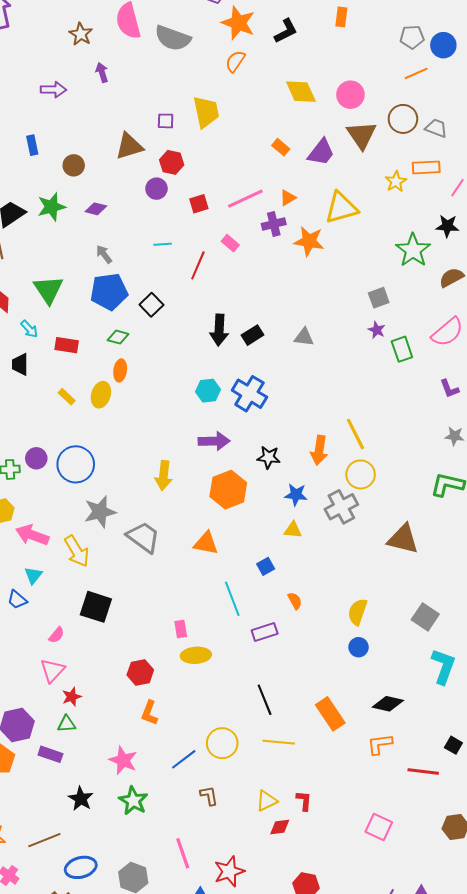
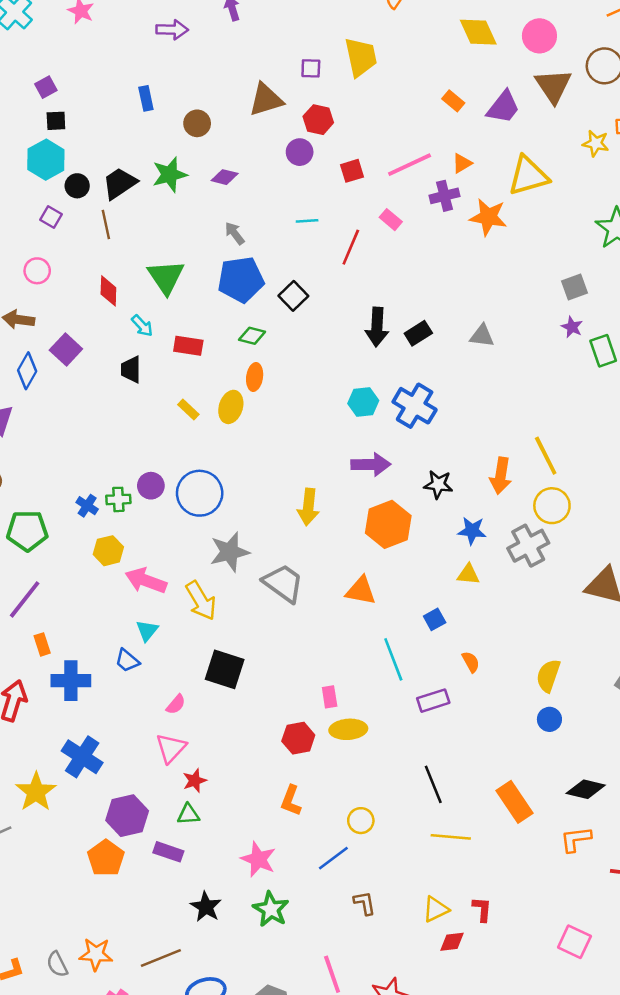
yellow star: (396, 182) -> (596, 143), turned -30
red hexagon: (140, 672) -> (298, 738), moved
yellow circle: (222, 743) -> (361, 821), moved, size x0.7

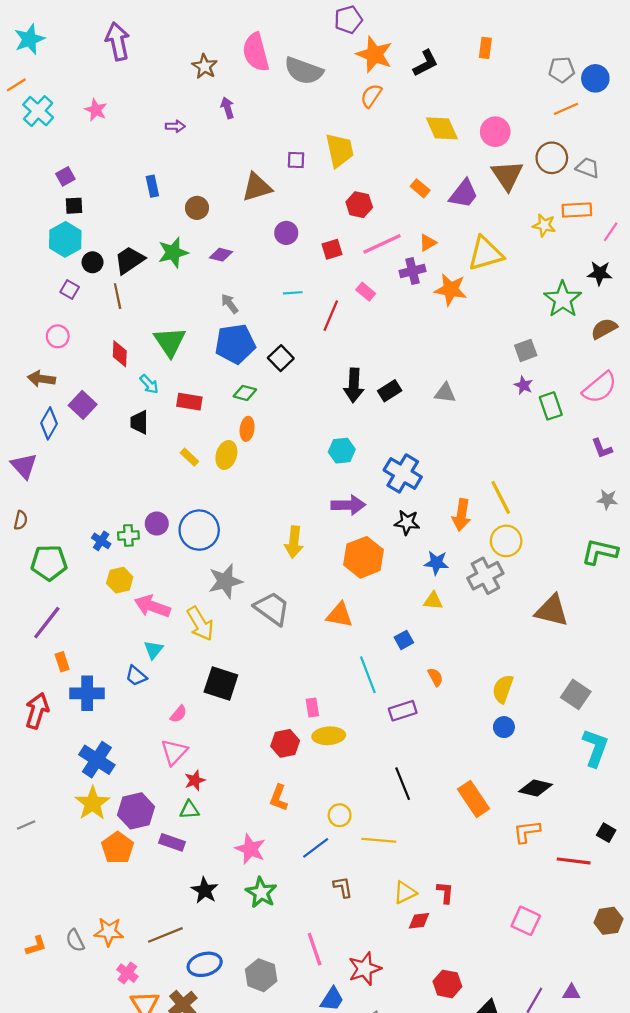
purple arrow: (172, 30) -> (175, 126), size x0.7
red hexagon: (318, 120) -> (359, 205), moved
blue cross: (415, 406) -> (403, 473), moved
yellow star: (36, 792) -> (93, 803), moved
yellow line: (451, 837) -> (379, 840), moved

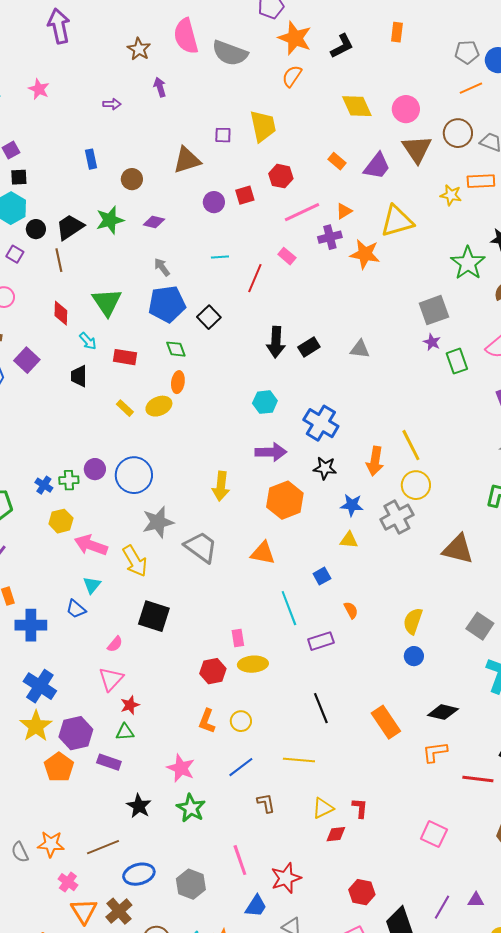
red square: (332, 249) -> (245, 195), moved
gray square: (526, 350) -> (434, 310), size x1.4
green diamond: (245, 393) -> (176, 349), turned 55
yellow ellipse: (226, 455) -> (159, 406), turned 50
yellow circle: (340, 815) -> (241, 721), moved

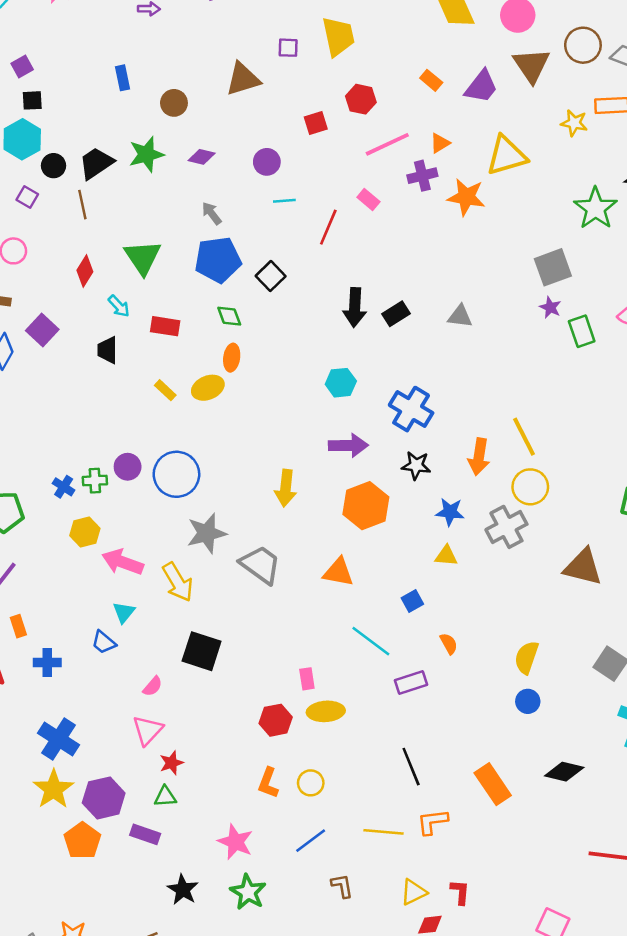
purple circle: (214, 202) -> (267, 162), moved
red diamond: (61, 313) -> (85, 271), turned 30
cyan line: (289, 608) -> (371, 641), turned -32
blue cross: (31, 625) -> (47, 662), size x0.7
orange L-shape: (435, 752) -> (432, 822), moved

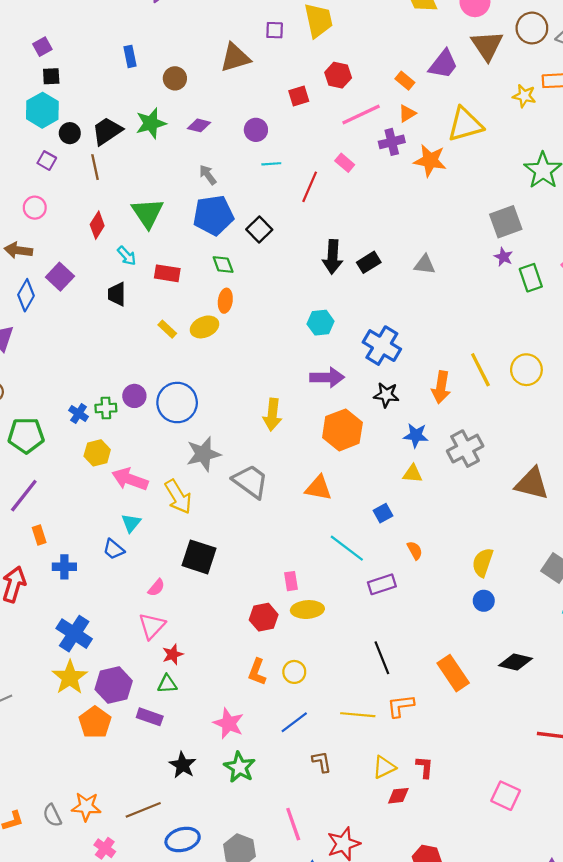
orange rectangle: (431, 80) -> (405, 81), moved
yellow circle: (530, 487) -> (526, 370), moved

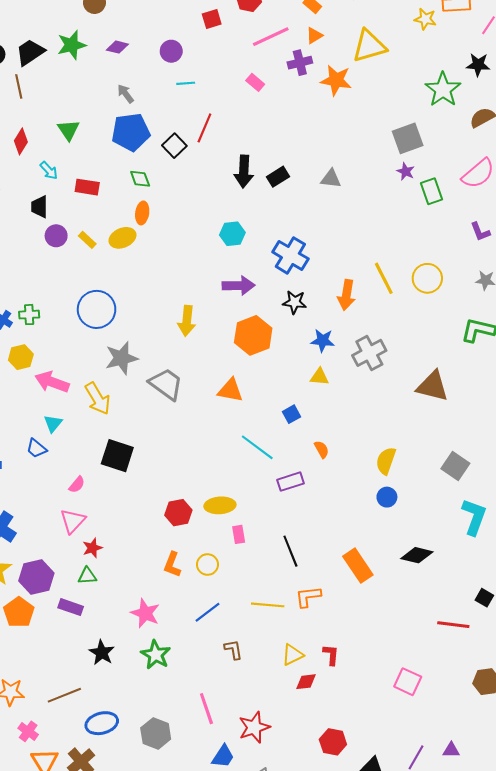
red line: (310, 187) -> (204, 128), moved
green triangle: (148, 213) -> (69, 130), size x0.7
purple circle: (134, 396) -> (56, 236), moved
pink rectangle: (291, 581) -> (239, 534), moved

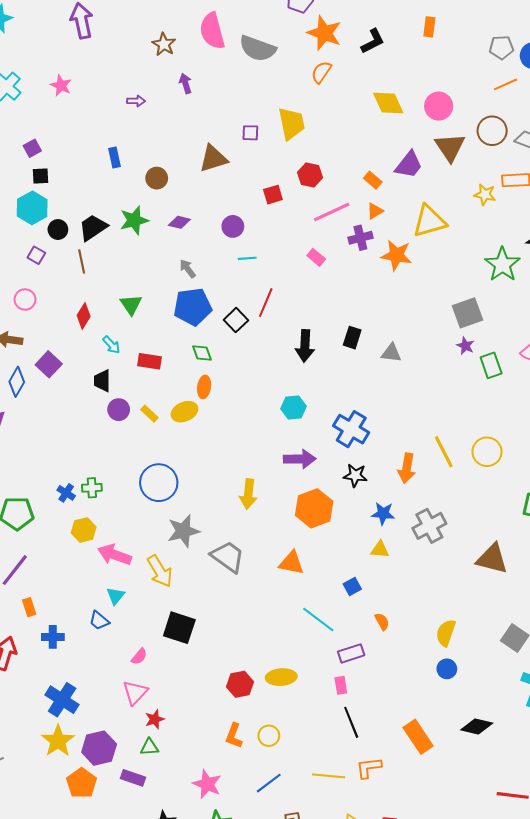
black rectangle: (278, 177) -> (352, 338), moved, turned -40
pink rectangle: (239, 534) -> (341, 685), moved

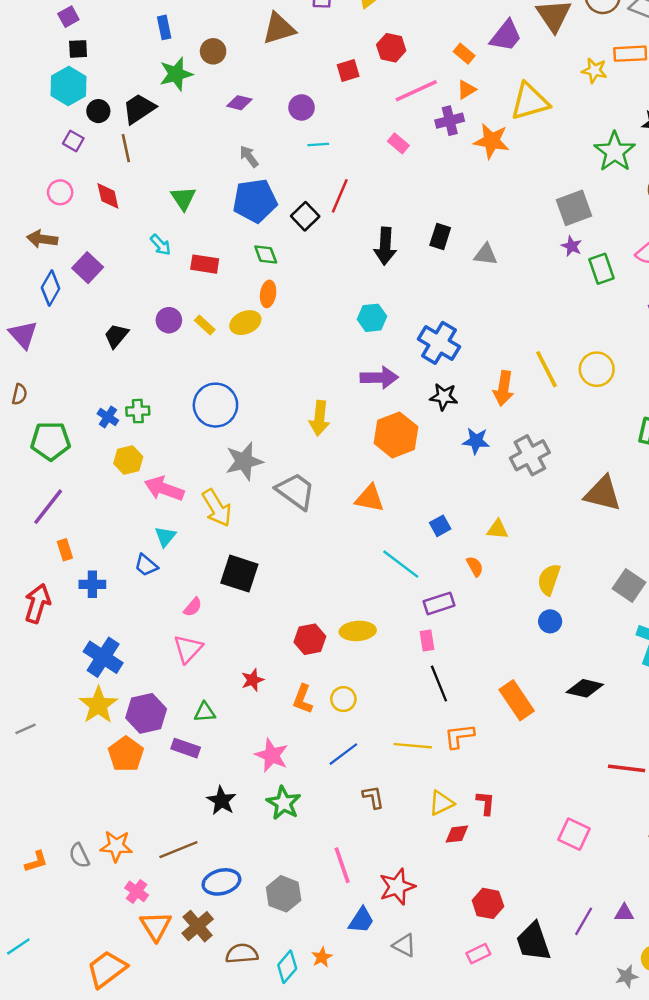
green star: (134, 220) -> (176, 74), moved
red diamond: (84, 316) -> (108, 196), moved, turned -45
black trapezoid: (102, 381) -> (116, 336), moved, turned 40
yellow triangle: (380, 550) -> (498, 529), moved
red star: (155, 719) -> (253, 680), moved

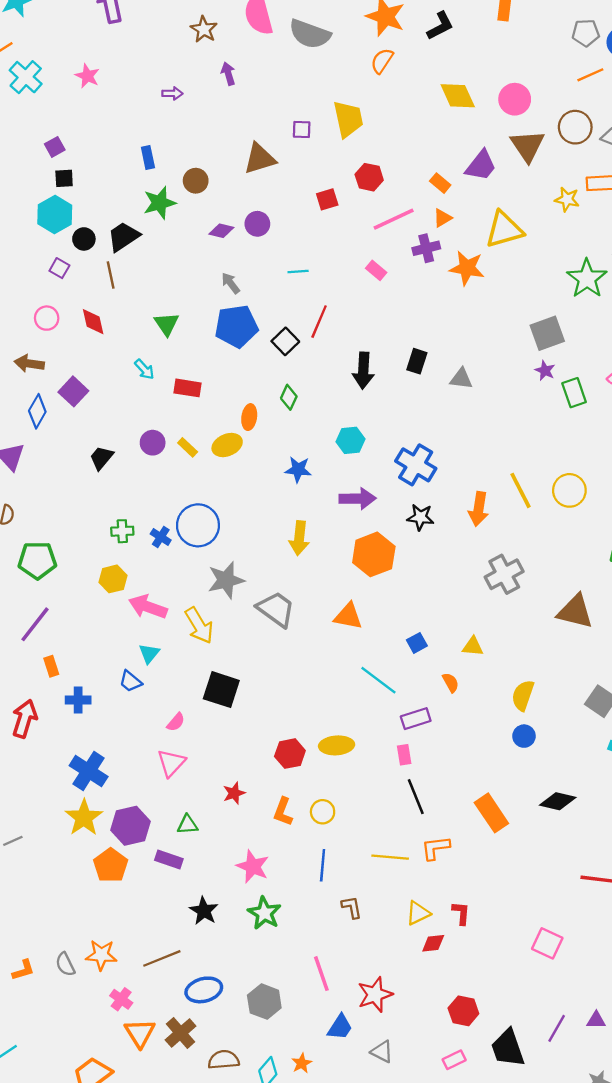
purple circle: (302, 107) -> (257, 224), moved
green diamond: (266, 254) -> (289, 397), moved, turned 45
blue cross: (108, 417) -> (161, 537), moved
blue star: (476, 441) -> (298, 469), moved
blue line: (343, 754) -> (323, 865), turned -48

